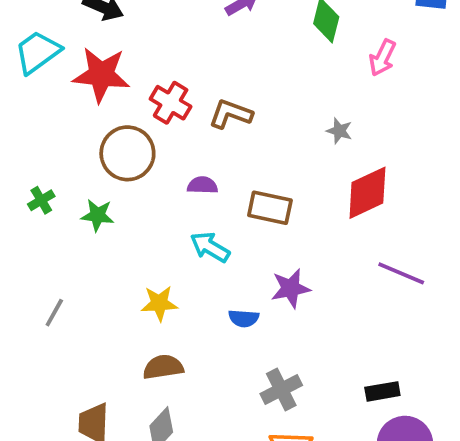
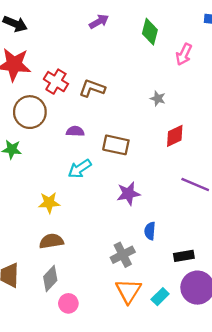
red diamond: (367, 193) -> (175, 136), size x0.7
cyan arrow: (210, 247) -> (80, 169), turned -65
blue semicircle: (244, 318) -> (150, 231), moved, turned 90

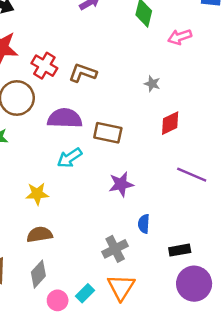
pink arrow: (184, 54) -> (180, 37), turned 45
purple semicircle: (75, 131) -> (65, 118), size x1.8
cyan rectangle: (160, 297) -> (85, 293), moved

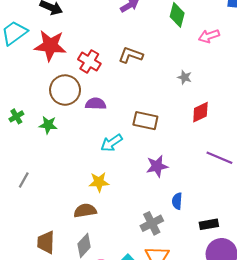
brown L-shape: (83, 73) -> (131, 55), moved
purple semicircle: (65, 118) -> (96, 104), moved, size x0.7
yellow star: (37, 194) -> (99, 182), moved

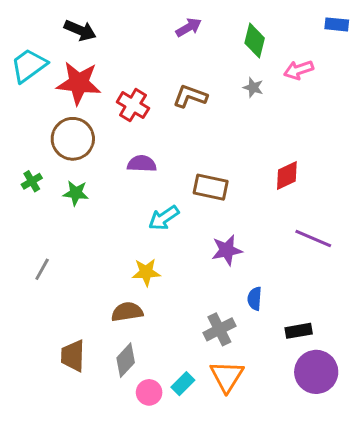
gray star: (185, 77) -> (253, 87), moved
brown circle: (65, 90) -> (73, 139), moved

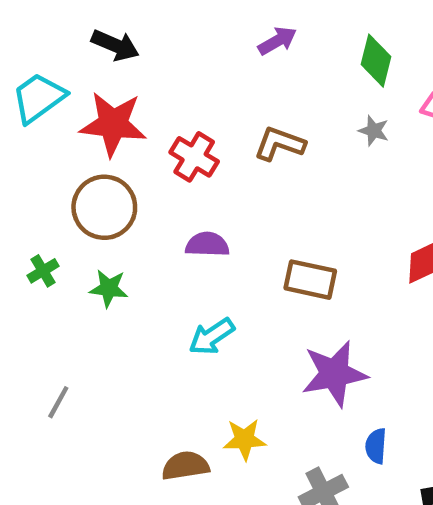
cyan arrow: (164, 218) -> (212, 336), moved
purple star: (227, 250) -> (334, 374), size x1.4
yellow star: (146, 272) -> (245, 439), moved

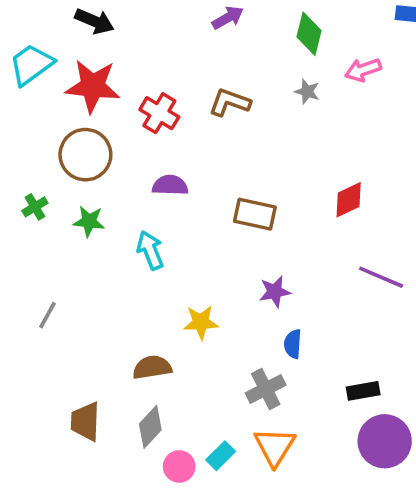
cyan arrow: (212, 336) -> (150, 250), moved, turned 102
purple star: (334, 374) -> (275, 292), size x0.6
yellow star: (245, 439) -> (201, 322), moved
blue semicircle: (376, 446) -> (293, 344), moved

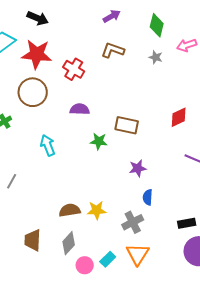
brown L-shape: (230, 102) -> (113, 50), moved
green star: (89, 221) -> (99, 141), moved
cyan arrow: (150, 250) -> (48, 145), moved
yellow star: (201, 322) -> (97, 210), moved

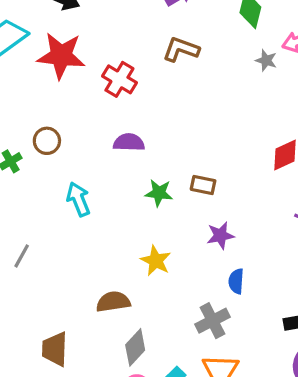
gray star: (156, 57) -> (266, 60), moved
brown circle: (33, 92) -> (47, 141), moved, size x0.6
brown rectangle: (127, 125) -> (203, 185), moved, size x0.7
yellow star: (97, 210) -> (156, 261), moved, turned 30
gray diamond: (69, 243) -> (135, 347), moved

